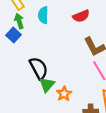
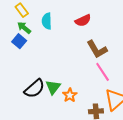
green arrow: (19, 21) -> (24, 28), turned -32
black semicircle: (39, 68) -> (34, 89), moved, turned 80

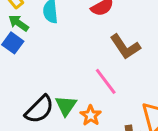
pink line: (103, 72) -> (106, 81), moved

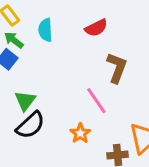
brown L-shape: (125, 47) -> (117, 68), turned -128
green triangle: (66, 106) -> (25, 101), moved

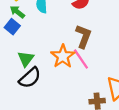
brown L-shape: (117, 68) -> (83, 36), moved
orange star: (80, 133) -> (63, 56), moved, size x1.5

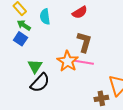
pink line: (81, 59) -> (84, 62), turned -42

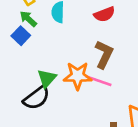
orange star: (68, 61) -> (78, 76), turned 30
green triangle: (35, 66) -> (47, 78), moved

